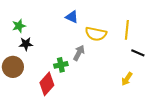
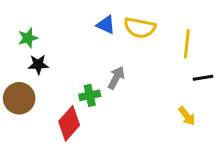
yellow semicircle: (96, 34) -> (140, 28), moved
black line: (138, 53) -> (203, 78), turned -32
yellow arrow: (127, 79) -> (187, 116), turned -72

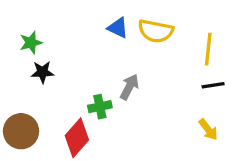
black line: (203, 78) -> (213, 85), moved
brown circle: (19, 98) -> (21, 131), moved

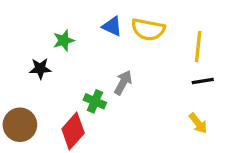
green star: (31, 43) -> (64, 40), moved
green cross: (100, 107) -> (95, 101), turned 35

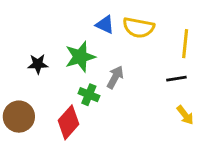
green star: (64, 40) -> (80, 57), moved, size x1.5
black line: (203, 81) -> (176, 79), moved

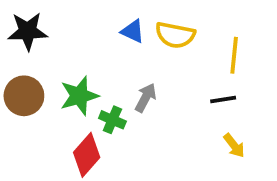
green star: (80, 57) -> (79, 96), moved
black star: (38, 64) -> (28, 31), moved, size x1.5
brown circle: (19, 117) -> (24, 96), moved

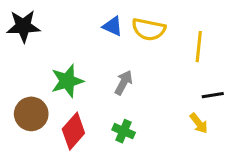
brown circle: (24, 96) -> (31, 114), moved
black line: (223, 99) -> (213, 95), moved
green cross: (112, 120) -> (124, 131), moved

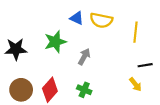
black star: (23, 26) -> (16, 49), moved
green star: (67, 81) -> (55, 42), moved
brown circle: (31, 114) -> (21, 90), moved

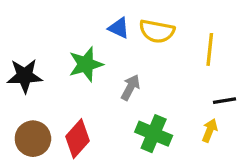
yellow arrow: (135, 84) -> (210, 130), turned -120
green cross: (84, 90) -> (154, 134), moved, size x1.5

